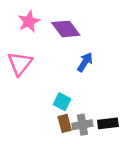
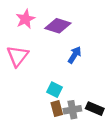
purple diamond: (66, 29) -> (58, 26), turned -35
black rectangle: (108, 123) -> (95, 109), turned 30

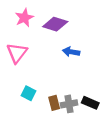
blue arrow: (75, 55) -> (71, 52), turned -112
cyan square: (54, 90) -> (29, 93), moved

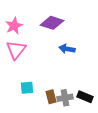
pink star: (24, 18) -> (14, 26), moved
cyan square: (29, 93) -> (27, 88), turned -32

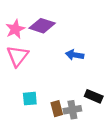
purple diamond: (52, 23) -> (42, 26), moved
black rectangle: (85, 97) -> (94, 96), moved

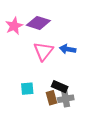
pink triangle: (18, 56) -> (43, 51), moved
black rectangle: (94, 96) -> (60, 87), moved

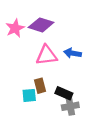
pink triangle: (43, 51) -> (46, 55), turned 45
brown rectangle: (52, 98) -> (40, 86), moved

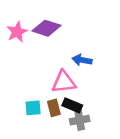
pink triangle: (46, 55) -> (64, 82), moved
brown rectangle: (40, 86) -> (54, 108), moved

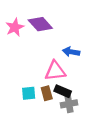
purple diamond: (47, 28) -> (40, 24), turned 30

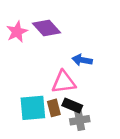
cyan square: (29, 93) -> (33, 108), size x1.6

